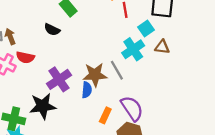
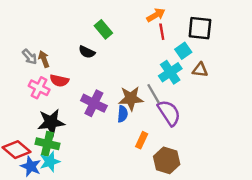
purple cross: (59, 79) -> (94, 103), turned -30
black star: (43, 106) -> (51, 122), moved
purple semicircle: (132, 108) -> (169, 113), moved

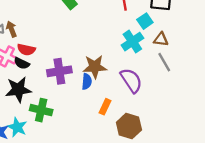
black semicircle: (87, 52) -> (22, 63), moved
gray line: (154, 94) -> (164, 62), moved
purple cross: (94, 103) -> (59, 71), turned -35
green cross: (47, 144) -> (41, 110), moved
cyan star: (50, 162) -> (17, 127), turned -30

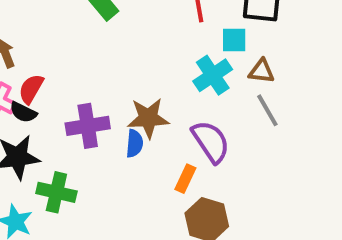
cyan square: (145, 21) -> (234, 40), turned 35
red semicircle: (26, 50) -> (31, 89), turned 108
orange rectangle: (105, 107) -> (185, 179), moved

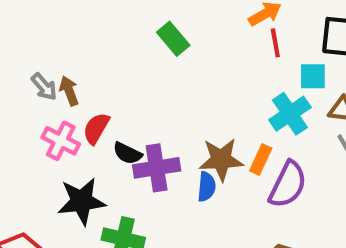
black semicircle: (23, 112) -> (127, 153), moved
purple semicircle: (211, 142) -> (288, 185), turned 60
orange rectangle: (185, 179) -> (261, 160), moved

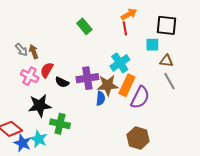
red line: (275, 43) -> (125, 28), moved
cyan cross: (290, 114) -> (120, 63), moved
orange rectangle: (261, 160) -> (127, 85), size x1.5
purple cross: (157, 168) -> (87, 78), moved

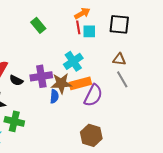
cyan square: (152, 45) -> (89, 31), moved
orange rectangle: (127, 85) -> (80, 83), turned 50

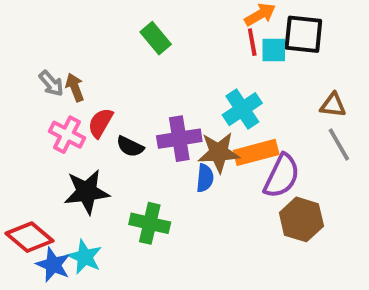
black square: (119, 24) -> (303, 34), moved
green rectangle: (38, 25) -> (156, 38), moved
green cross: (14, 121) -> (150, 223), moved
brown hexagon: (91, 135) -> (301, 219), moved

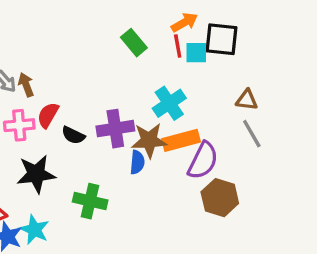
green rectangle: (156, 38) -> (134, 43), moved
pink cross: (67, 135) -> (19, 125), turned -32

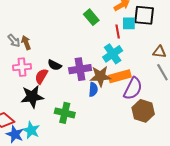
red line: (178, 46) -> (118, 31), moved
red semicircle: (48, 115) -> (41, 76), moved
black semicircle: (73, 135) -> (55, 65), moved

